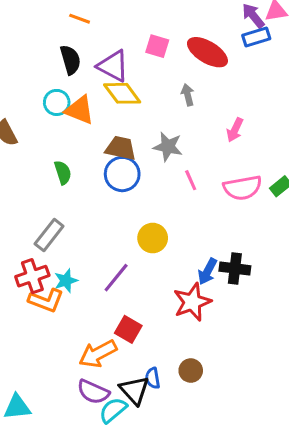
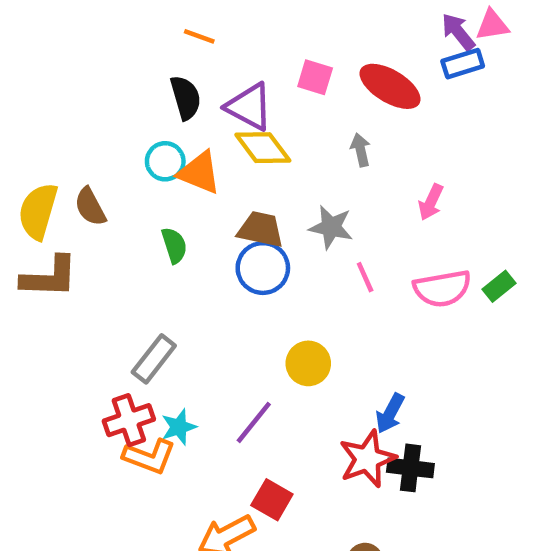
green semicircle: (63, 173) -> (174, 245), moved
black cross: (235, 268) -> (410, 468), moved

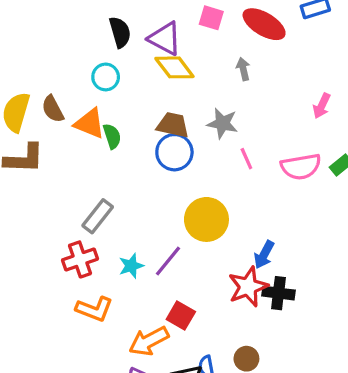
orange triangle: (199, 173) -> (90, 123), moved
pink arrow: (431, 202) -> (322, 106), moved
yellow circle: (308, 363) -> (206, 219), size x1.4
cyan star: (179, 427) -> (131, 266), moved
orange L-shape: (149, 457) -> (94, 309), moved

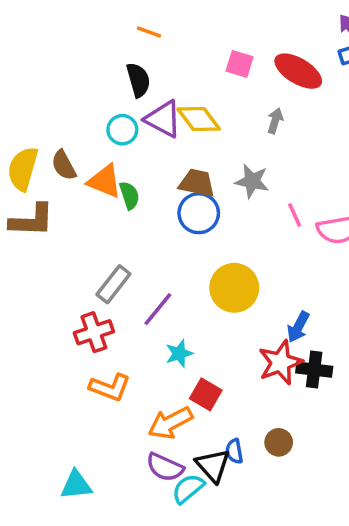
purple triangle: (165, 39) -> (163, 119), moved
gray arrow: (243, 69) -> (275, 121), turned 30
pink line: (246, 159) -> (295, 215), moved
purple line: (168, 261) -> (158, 309), moved
cyan star: (131, 266) -> (179, 354), moved

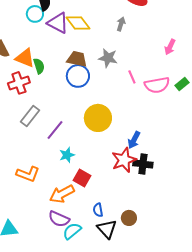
cyan circle: (122, 130) -> (35, 14), moved
red cross: (94, 332) -> (19, 83), moved
brown circle: (279, 442) -> (129, 218), moved
black triangle: (213, 465) -> (107, 229), moved

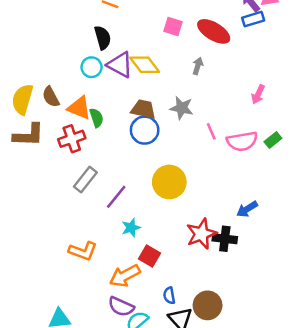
cyan circle: (35, 14) -> (92, 67), moved
blue arrow: (134, 140) -> (247, 209), moved, turned 30
brown circle: (129, 218) -> (208, 305), size x1.5

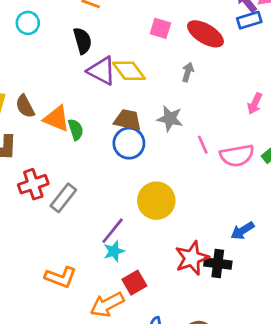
cyan circle: (92, 67) -> (28, 23), moved
red cross: (72, 139) -> (33, 184), moved
purple line: (116, 197) -> (113, 231), moved
red square: (150, 256) -> (134, 283), turned 30

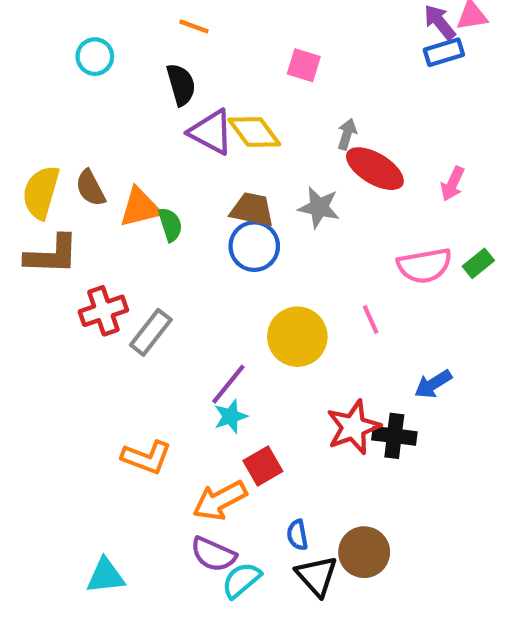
red ellipse: (205, 34) -> (375, 169), moved
orange triangle: (57, 119) -> (140, 207), turned -36
pink line: (203, 145) -> (371, 319), moved

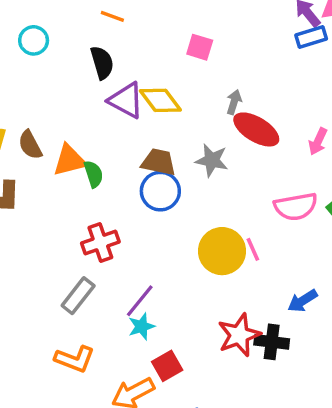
red cross: (103, 311) -> (100, 243), moved
gray rectangle: (151, 332) -> (78, 296), moved
yellow circle: (297, 337) -> (222, 251), moved

